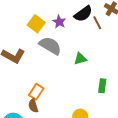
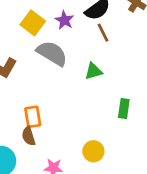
brown line: (97, 23) -> (103, 33), moved
orange rectangle: (36, 92) -> (33, 117), turned -42

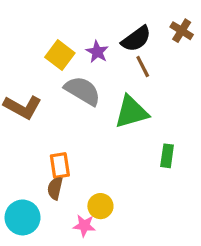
green triangle: (93, 71) -> (131, 112), size x1.6
brown semicircle: (29, 136) -> (55, 188), turned 30
yellow circle: (93, 151) -> (100, 206), moved

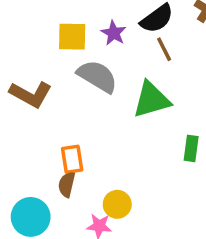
yellow square: (60, 55) -> (72, 37), turned -36

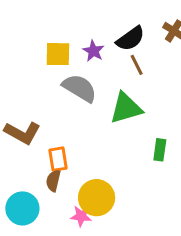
brown L-shape: (31, 94) -> (22, 133), moved
yellow circle: (117, 204) -> (97, 198), size x1.5

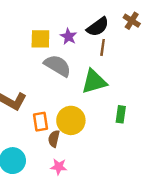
brown line: (137, 65) -> (103, 47), turned 35
brown semicircle: (53, 181) -> (54, 139), moved
yellow circle: (97, 198) -> (71, 120), moved

